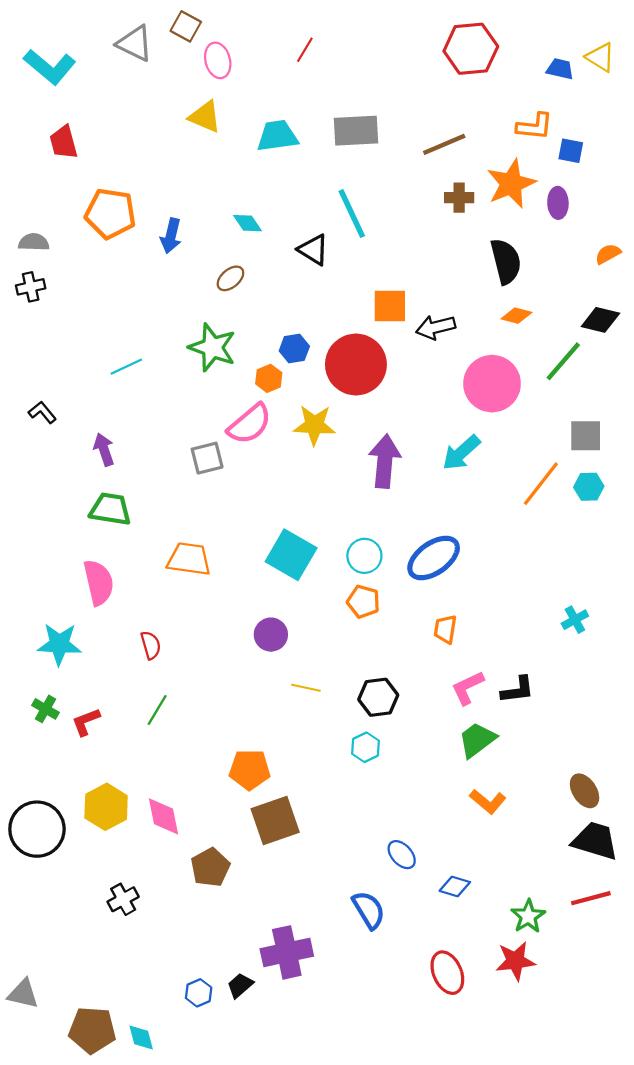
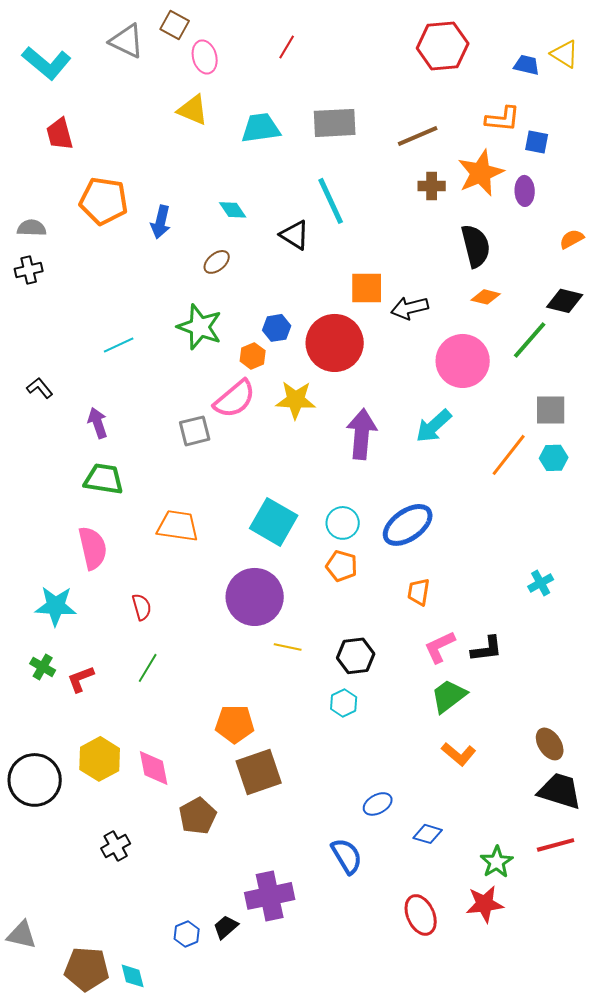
purple circle: (271, 635) -> (255, 597), size x1.8
blue ellipse: (402, 855) -> (378, 804), turned -76

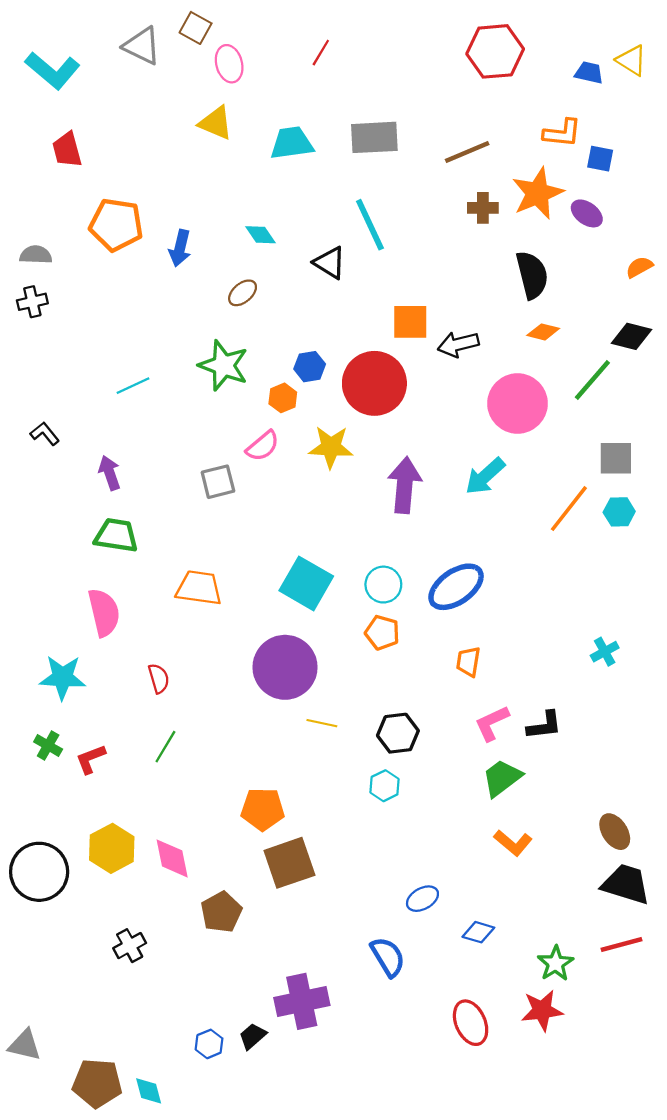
purple ellipse: (525, 191) -> (587, 213), turned -52
pink semicircle: (235, 399) -> (263, 446), size x0.7

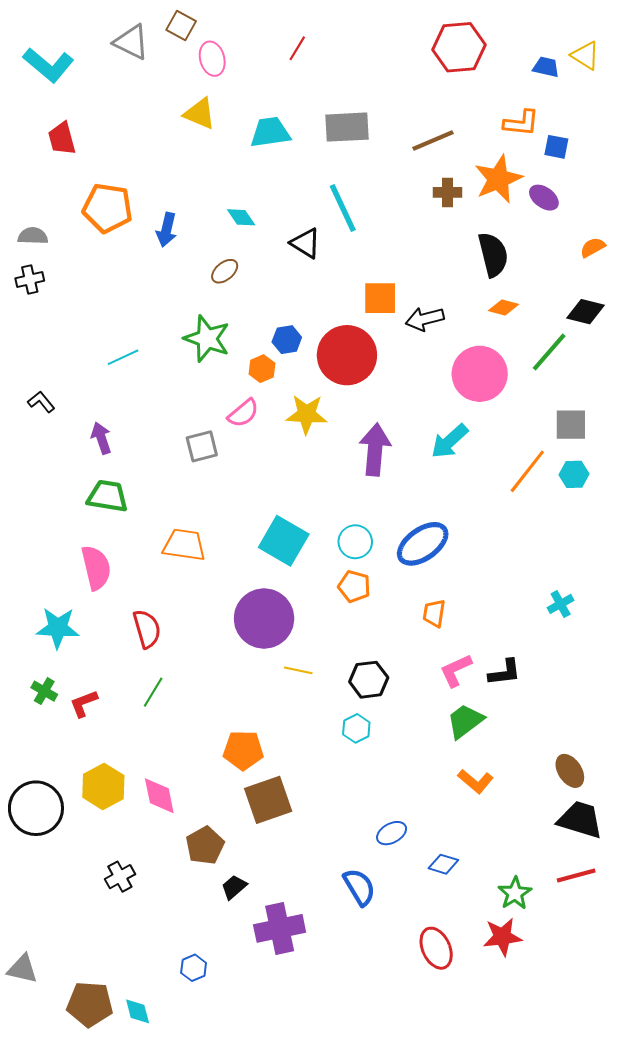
red semicircle: (159, 678) -> (147, 629), size x1.4
black trapezoid: (253, 1036) -> (234, 887), moved

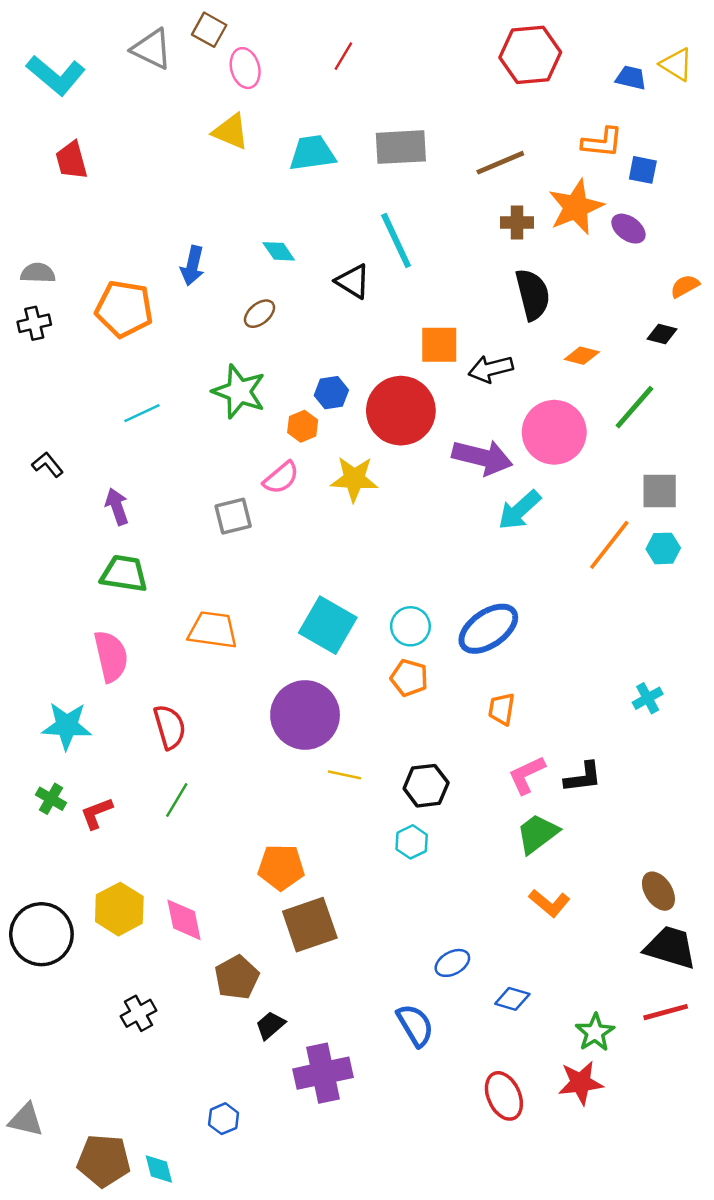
orange pentagon: (107, 208) -> (124, 309), moved
black semicircle: (493, 255) -> (533, 294), moved
black diamond: (585, 312) -> (662, 334), moved, size x0.7
purple arrow: (375, 450) -> (482, 457), moved, turned 99

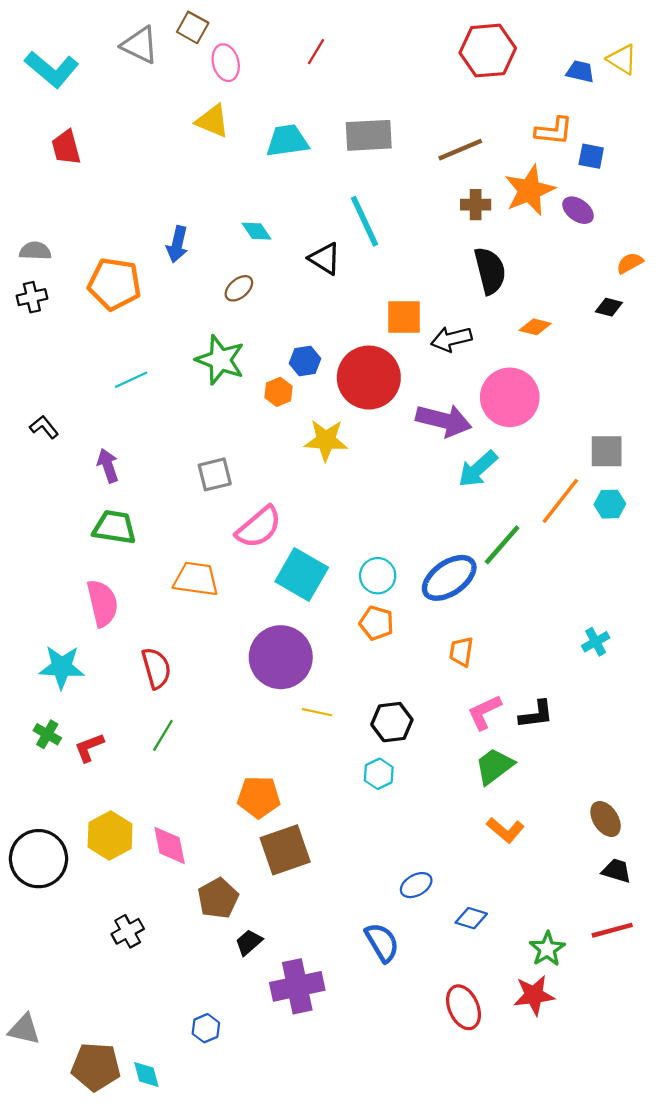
green line: (634, 407) -> (502, 545), moved
pink semicircle: (281, 478) -> (259, 527), moved, size x1.4
black trapezoid: (670, 947) -> (617, 871), size x0.6

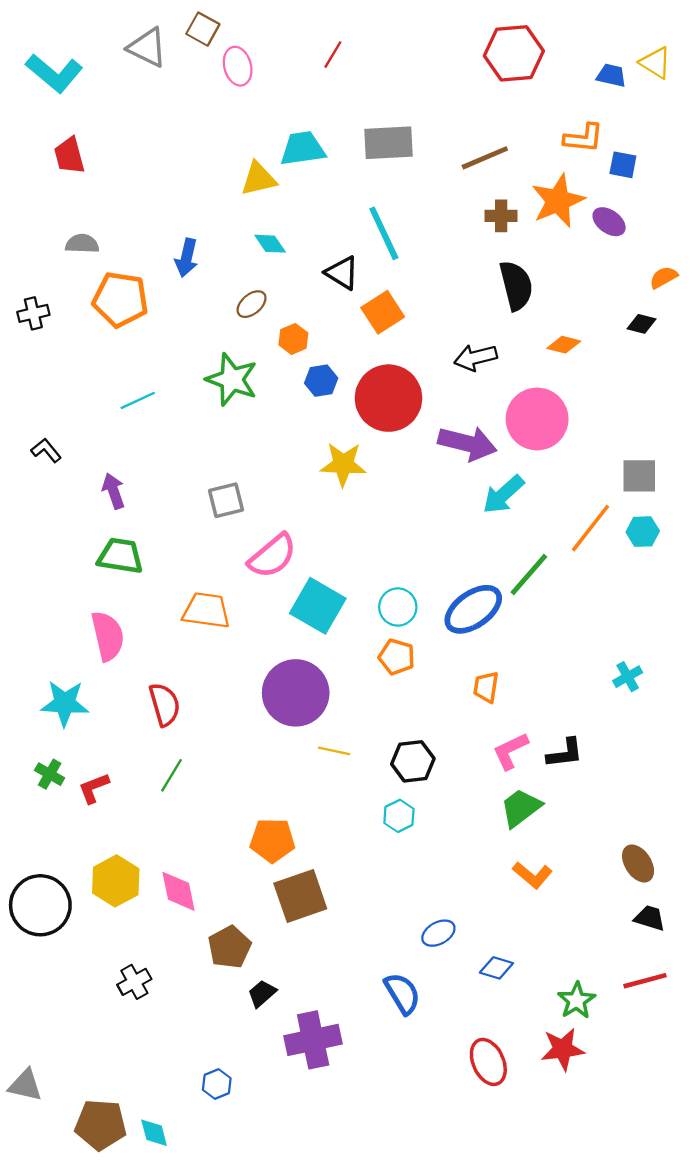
yellow triangle: (212, 121) -> (259, 179), moved, turned -36
gray semicircle: (35, 251) -> (82, 244), moved
orange square: (404, 317) -> (383, 312), moved, turned -33
orange hexagon: (279, 392) -> (293, 339), moved

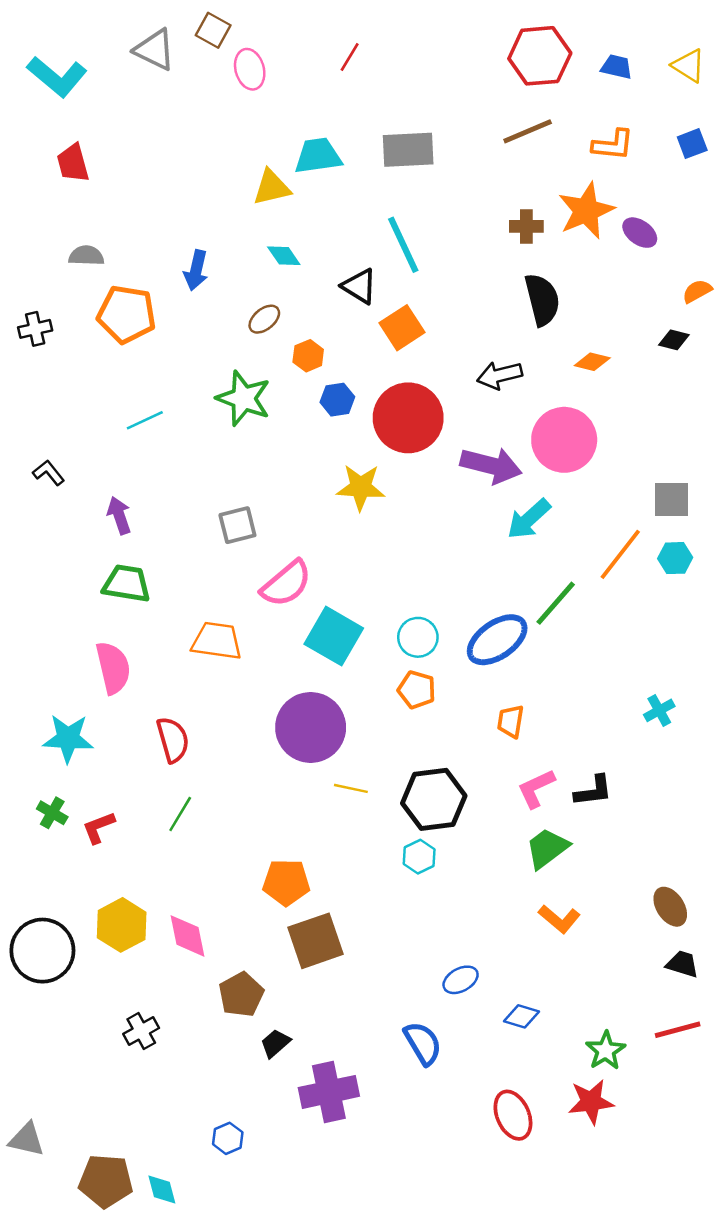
blue trapezoid: (611, 75) -> (617, 67), moved
brown line: (485, 158) -> (528, 131), moved
blue square: (623, 165) -> (692, 144), moved, turned -32
black hexagon: (413, 761) -> (434, 799), size x1.4

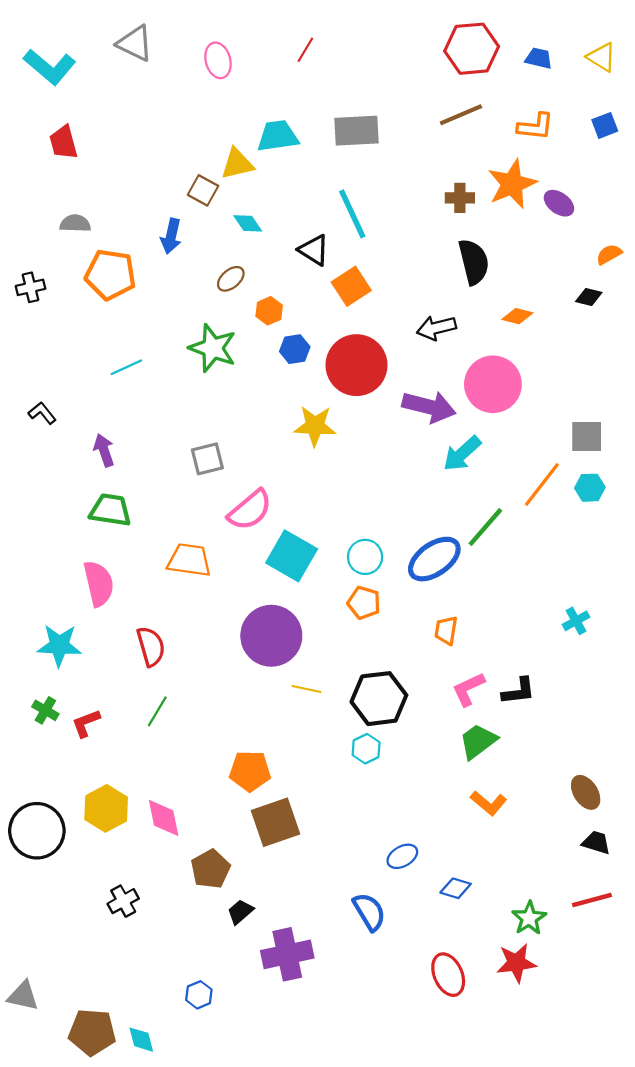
brown square: (213, 30) -> (203, 190), moved

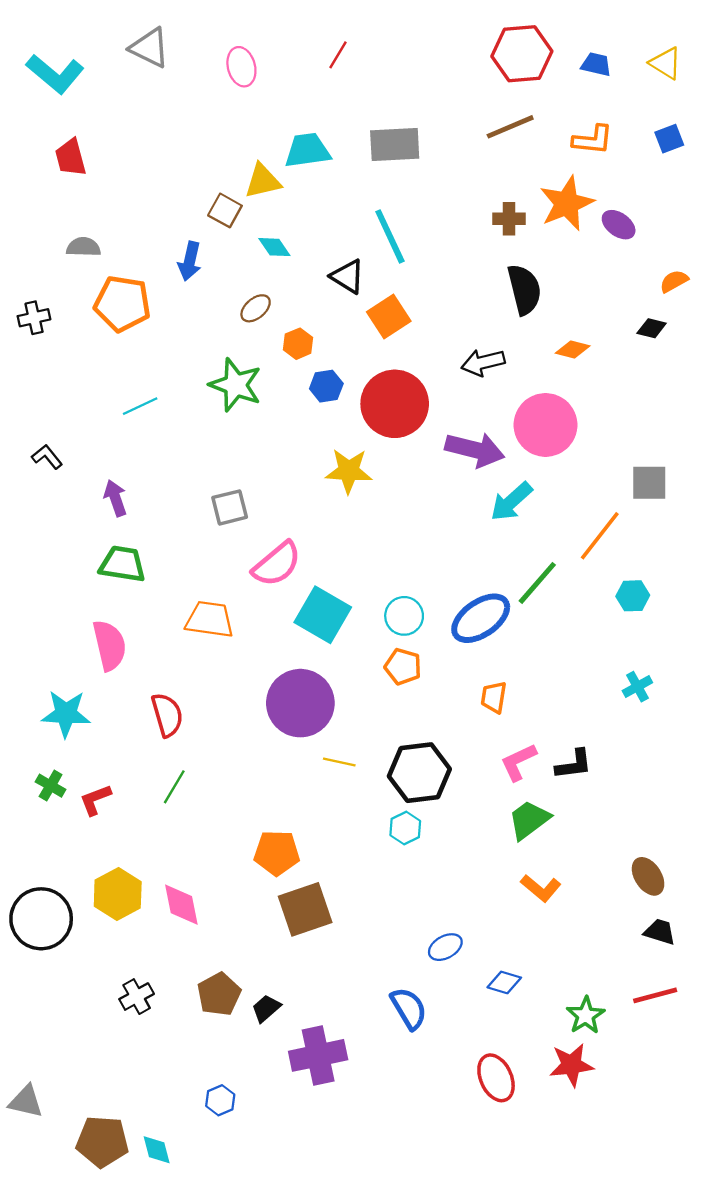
cyan hexagon: (590, 488) -> (633, 596), moved
brown pentagon: (211, 869) -> (219, 994), moved

